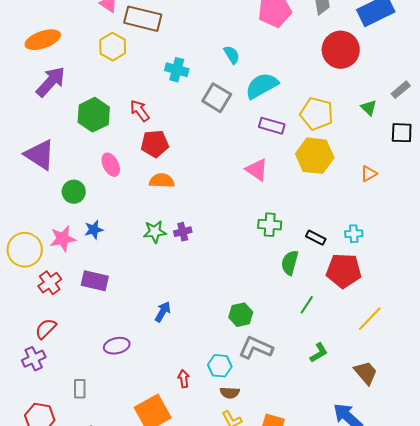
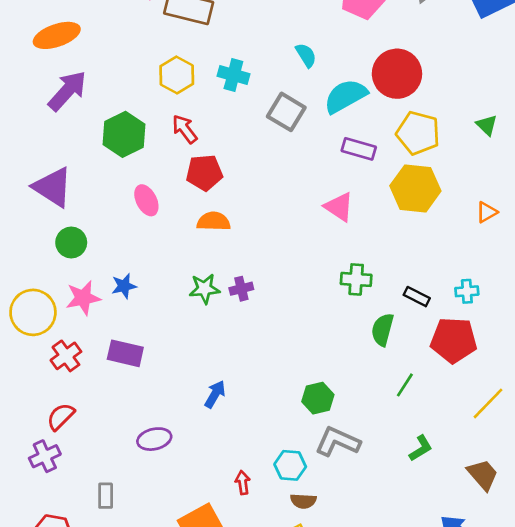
yellow hexagon: (113, 47) -> (177, 75), moved
red circle: (341, 50) -> (397, 74), moved
green circle: (74, 192) -> (71, 243), moved

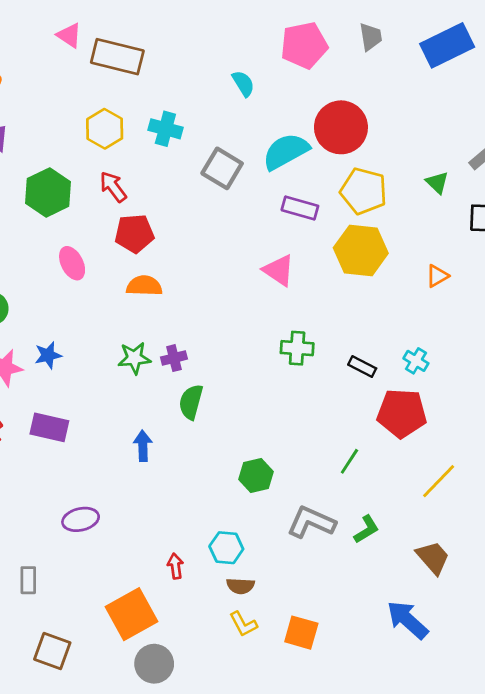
cyan semicircle: (306, 55) -> (243, 83), moved
cyan cross: (467, 291) -> (416, 361), turned 35
green semicircle: (382, 330) -> (191, 402), moved
blue arrow: (215, 394) -> (143, 446), moved, turned -32
gray L-shape: (338, 442) -> (311, 522), moved

